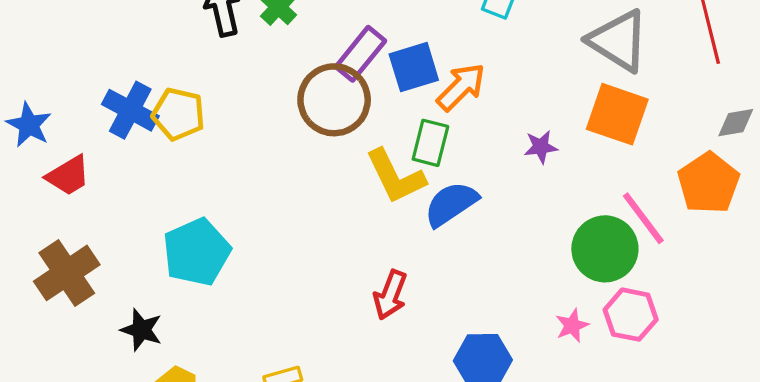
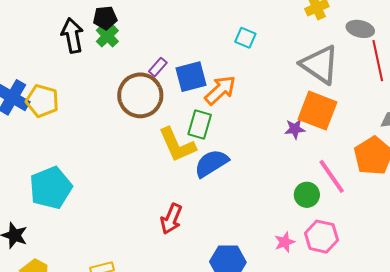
purple rectangle: (360, 54) -> (158, 67), size x0.6
purple star: (541, 147) -> (295, 129), moved
green circle: (605, 249) -> (307, 195), size x0.6

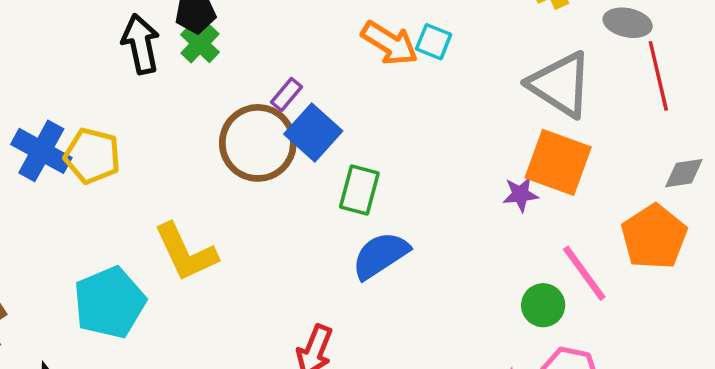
blue square: (191, 77) -> (313, 132), moved, turned -32
orange arrow: (220, 90) -> (390, 43), moved, turned 76
yellow L-shape: (177, 145) -> (186, 252), moved

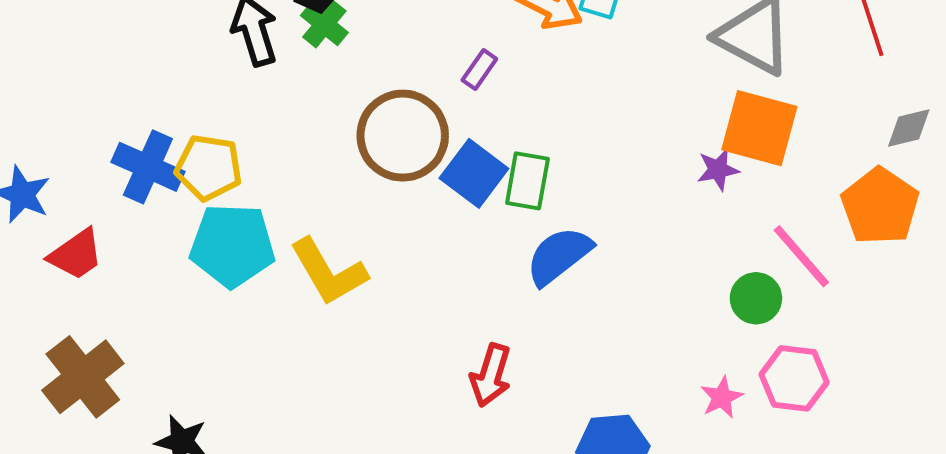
purple rectangle: (286, 95) -> (479, 70), moved
blue square: (313, 132) -> (474, 173), moved
cyan pentagon: (110, 302) -> (232, 245), moved, turned 30

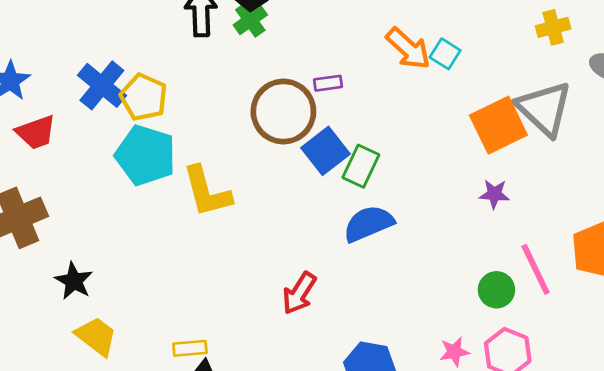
purple rectangle: (479, 70) -> (328, 83), moved, turned 32
orange square: (759, 128) -> (498, 125), moved, turned 34

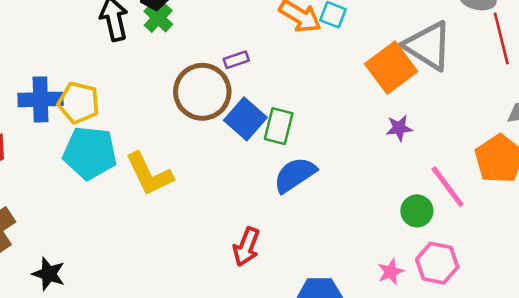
blue cross: (102, 85) -> (40, 99), turned -30

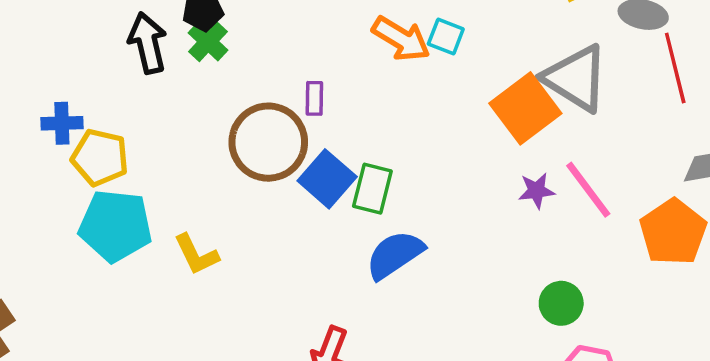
purple rectangle: (236, 60) -> (314, 98), turned -70
blue cross: (40, 99) -> (62, 123), moved, size x0.7
yellow L-shape: (149, 174) -> (196, 254), size x0.7
pink line: (447, 187) -> (588, 190), moved

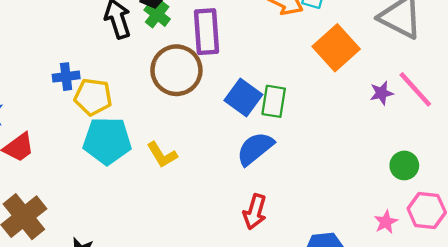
purple rectangle: (314, 98) -> (207, 32), moved, size x2.0
orange square: (525, 108) -> (336, 48), moved
brown circle: (268, 142) -> (176, 70), moved
blue semicircle: (395, 255) -> (255, 149), moved

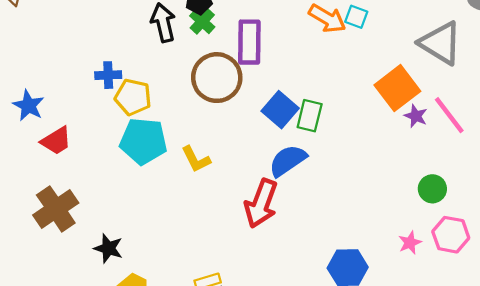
orange square: (336, 48) -> (397, 88), moved
purple star: (381, 93) -> (416, 116), turned 30
red arrow: (255, 212) -> (261, 203), moved, size x1.4

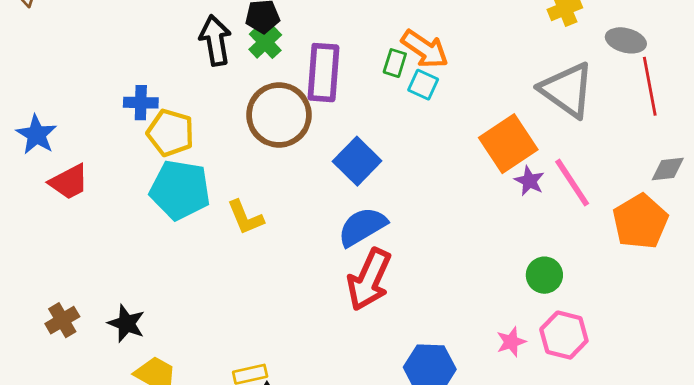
cyan square: (356, 17) -> (423, 85), moved
green rectangle: (310, 116) -> (395, 63), moved, size x0.7
red arrow: (261, 203) -> (369, 280), moved
brown cross: (56, 209) -> (62, 320), moved, size x0.6

